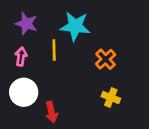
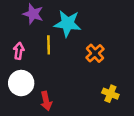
purple star: (26, 24) -> (33, 14), moved
yellow cross: (111, 98) -> (110, 94), moved

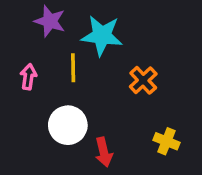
white circle: (21, 83) -> (68, 125), moved
red arrow: (46, 101) -> (104, 152), moved

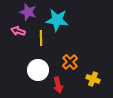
pink arrow: (28, 77) -> (18, 31), moved, turned -80
orange cross: (143, 80) -> (70, 62), moved

